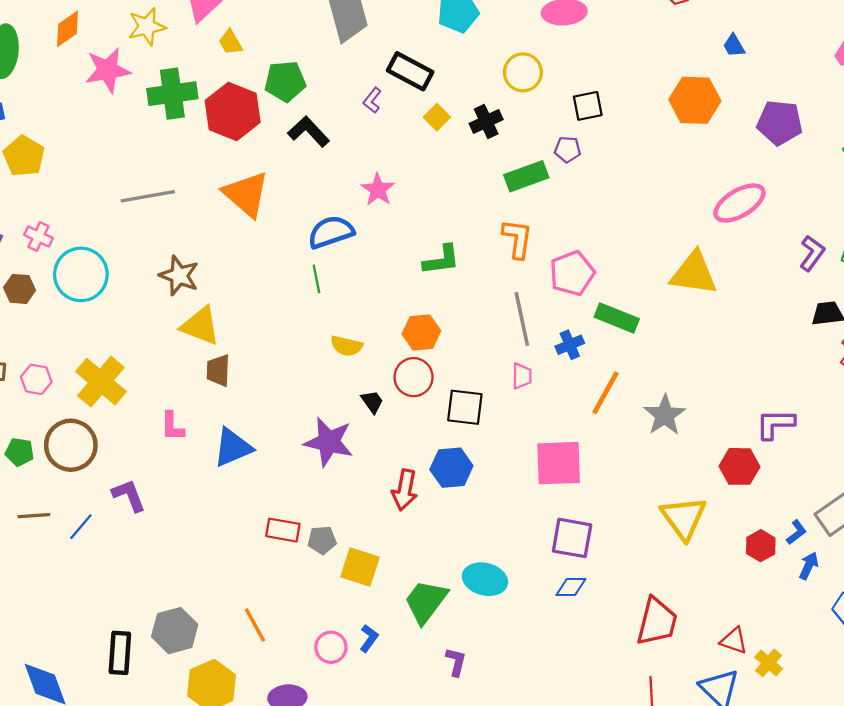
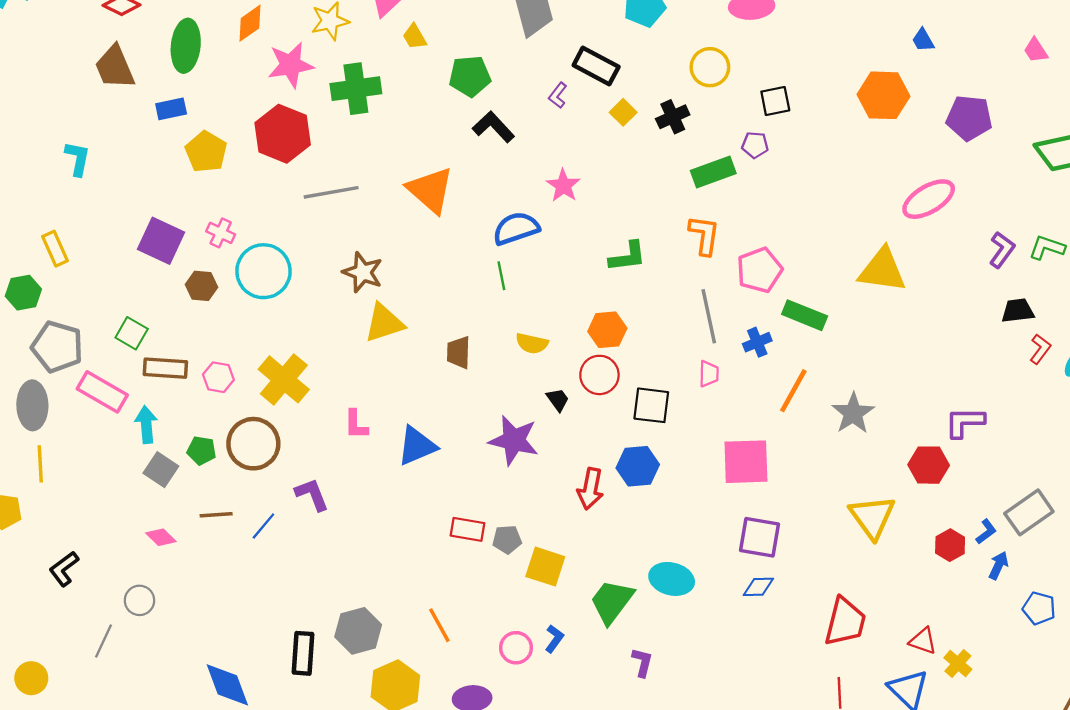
red hexagon: (233, 111) -> (283, 134), moved
yellow triangle: (200, 326) -> (384, 323), turned -39
brown trapezoid: (218, 370) -> (459, 352), moved

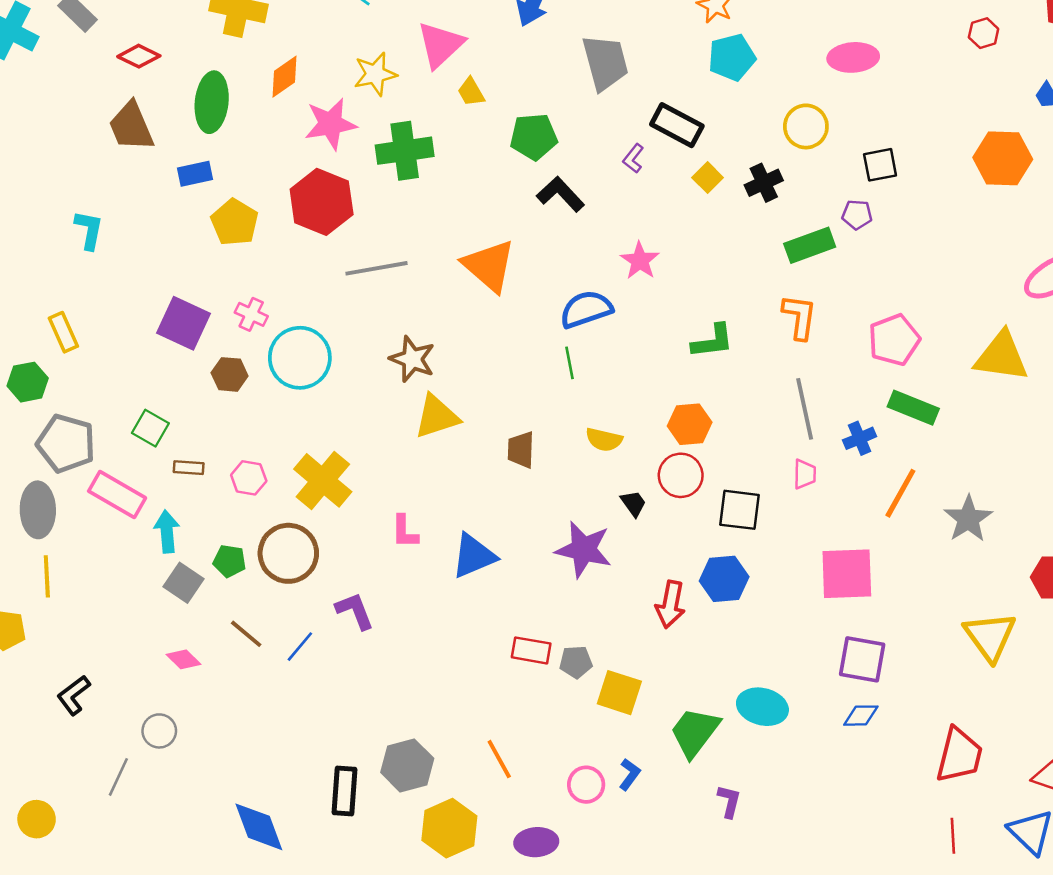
pink pentagon: (760, 270) -> (894, 340), moved
brown rectangle: (165, 368) -> (189, 468), size x0.6
brown line: (216, 515) -> (246, 634), turned 44

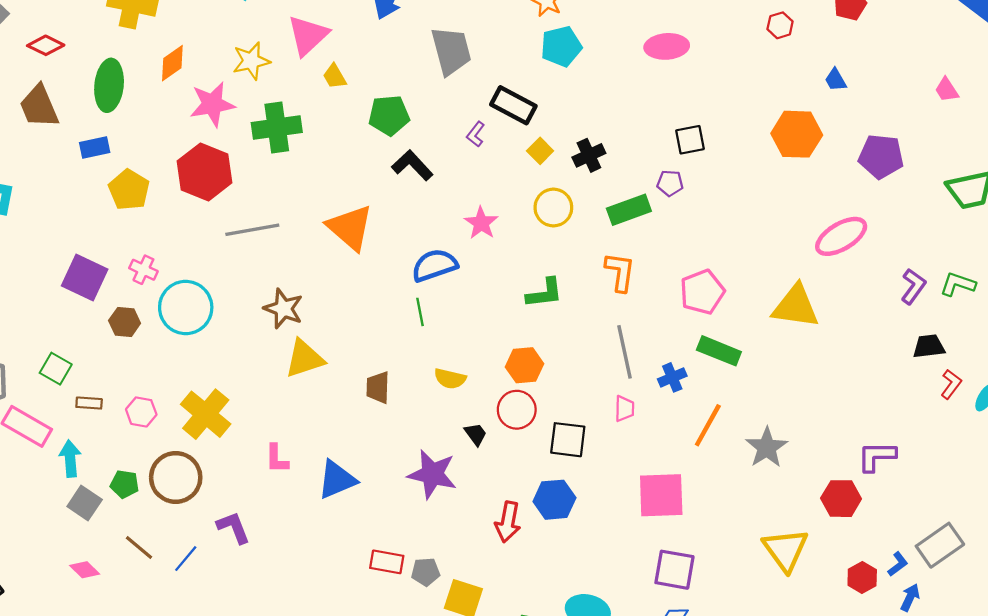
yellow circle: (806, 126) -> (553, 208), moved

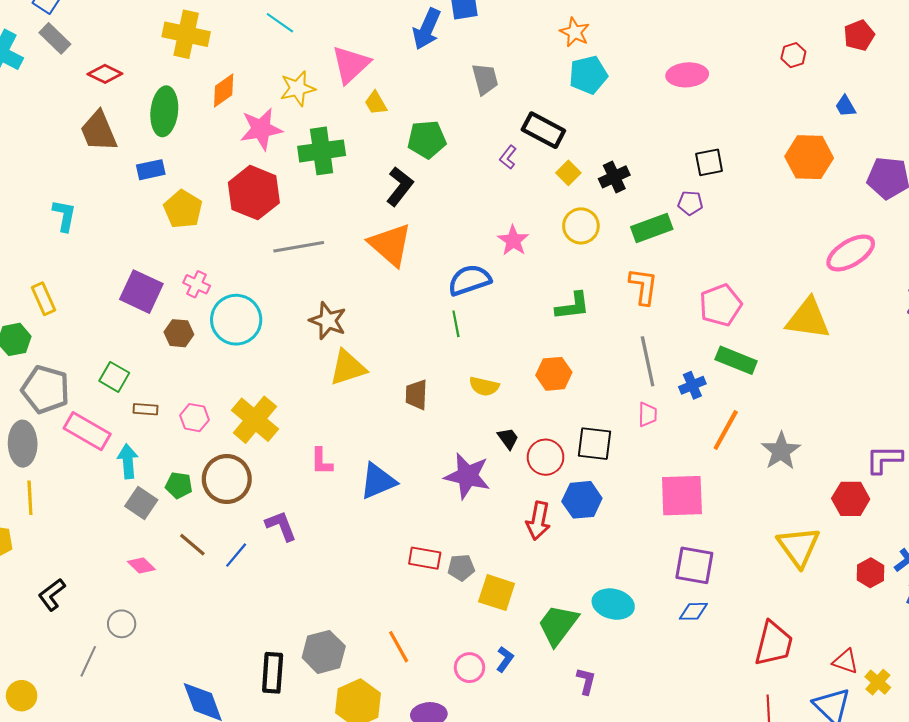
gray trapezoid: (451, 51) -> (485, 79), size x0.7
black L-shape: (412, 165) -> (400, 186), moved, turned 81
red circle: (517, 410) -> (546, 457), moved

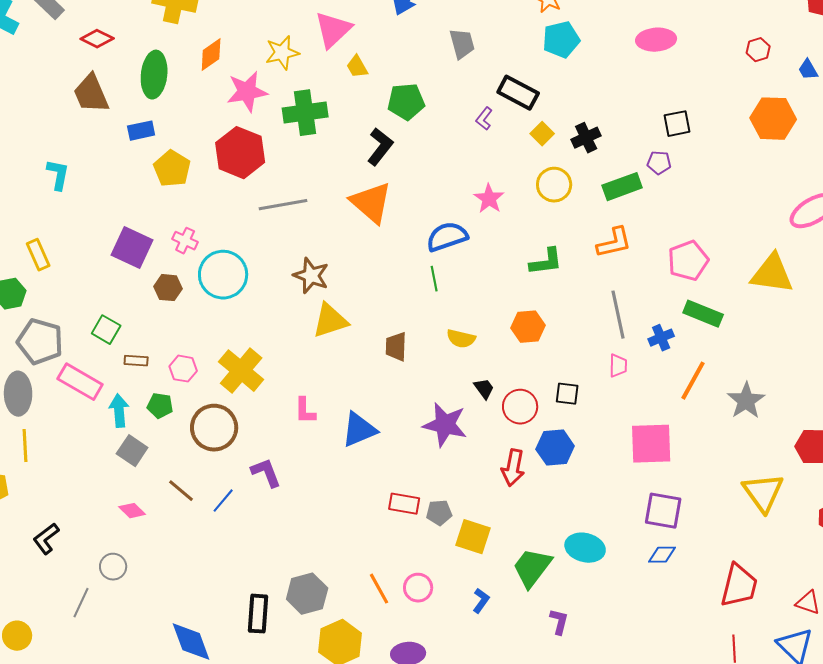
red hexagon: (793, 55) -> (758, 50), moved
orange L-shape: (643, 286) -> (614, 243), turned 69
black square: (594, 444) -> (567, 394), size x0.7
green pentagon: (179, 485) -> (160, 406), moved
pink circle: (469, 668) -> (418, 588), moved

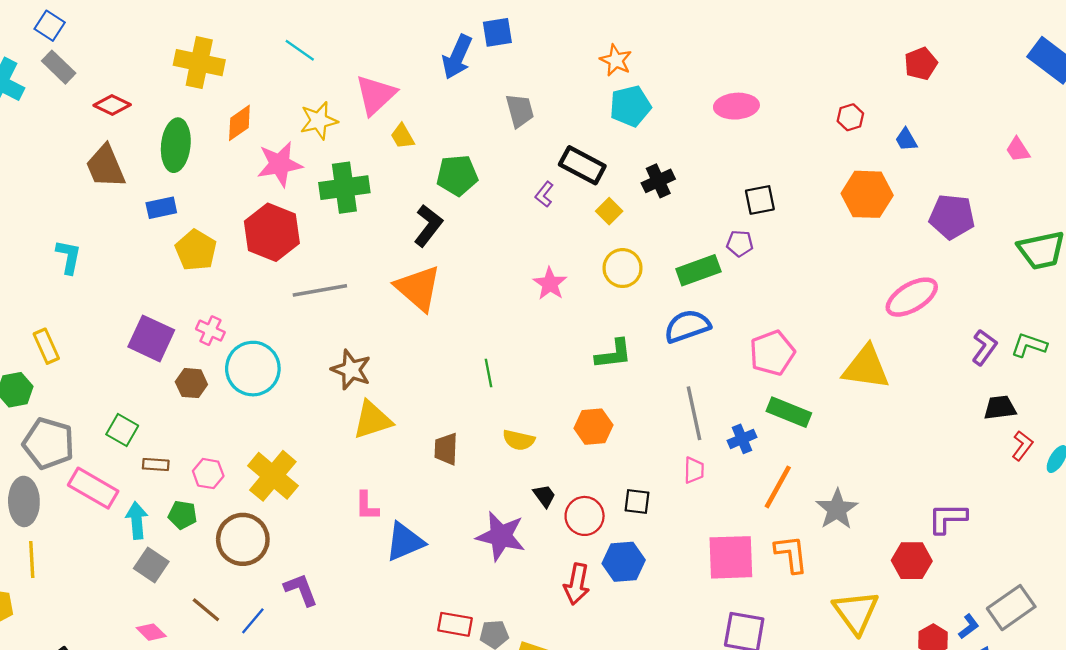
black cross: (586, 138) -> (658, 181), moved
blue semicircle: (447, 237) -> (687, 326), moved
orange L-shape: (614, 243) -> (791, 554), moved, turned -84
pink L-shape: (305, 411) -> (367, 506), moved

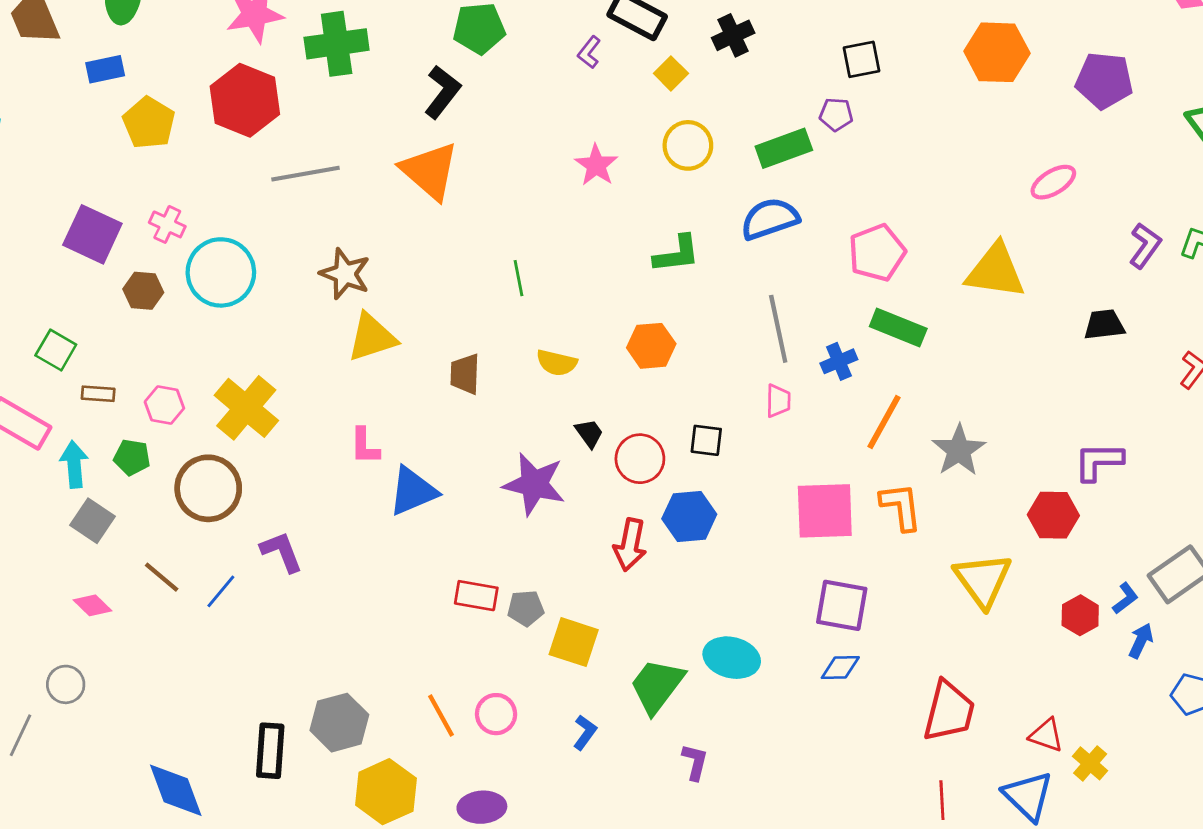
pink ellipse: (912, 297) -> (1053, 182), size x0.7
black trapezoid: (1000, 408) -> (1104, 325), moved

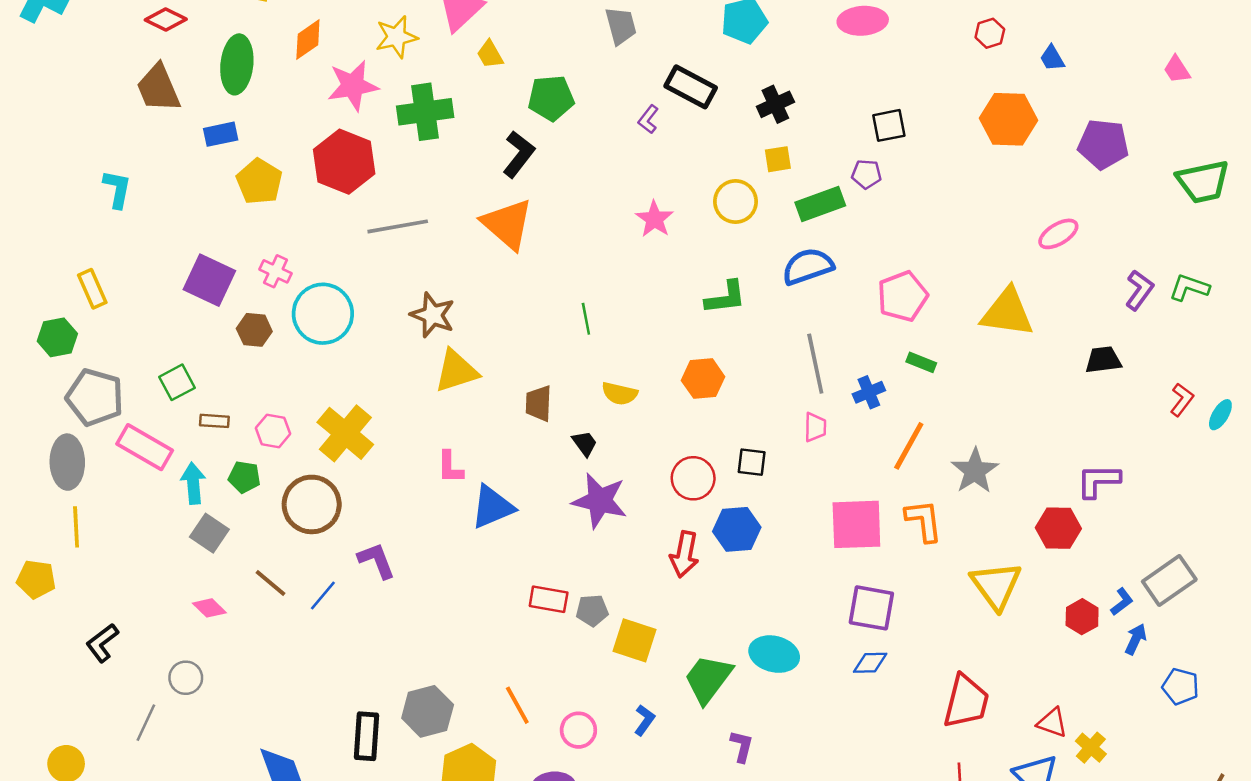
yellow square: (671, 73) -> (778, 159), moved, turned 36
green rectangle: (898, 327) -> (921, 362), size x0.6
green square: (56, 350) -> (177, 382), turned 32
black trapezoid: (589, 433) -> (585, 443), moved
pink circle: (496, 714) -> (578, 730), moved

